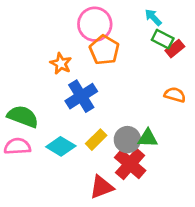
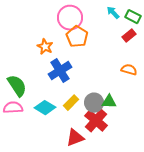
green rectangle: (163, 39) -> (133, 17), moved
green semicircle: (23, 116) -> (17, 86), turned 35

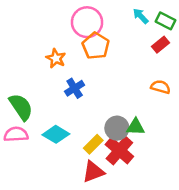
blue cross: (60, 71) -> (75, 88), size x0.7
yellow rectangle: (71, 103) -> (93, 144), moved

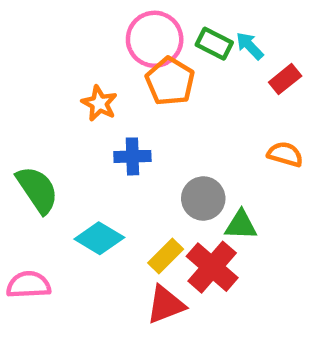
cyan arrow: (141, 16) -> (250, 46), moved
green rectangle: (165, 21) -> (214, 44), moved
blue cross: (75, 88) -> (132, 156), turned 30
gray circle: (117, 128) -> (203, 198), moved
pink semicircle: (16, 134) -> (29, 285), moved

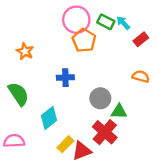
orange star: (99, 103) -> (25, 51), moved
cyan diamond: (99, 238) -> (49, 118), turned -70
yellow rectangle: (166, 256) -> (65, 144), moved

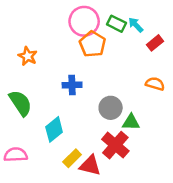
red triangle: (82, 151) -> (90, 165), turned 35

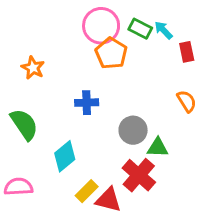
red rectangle: (155, 43) -> (187, 52), turned -63
orange semicircle: (155, 84) -> (187, 101), turned 42

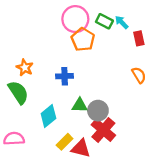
orange star: (33, 68) -> (25, 68), moved
gray circle: (133, 130) -> (98, 111), moved
green triangle: (158, 148) -> (80, 105), moved

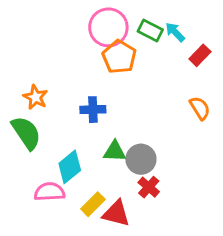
red rectangle: (139, 38) -> (200, 55), turned 56
red cross: (103, 130) -> (149, 187), size x0.6
pink semicircle: (14, 139) -> (49, 192), moved

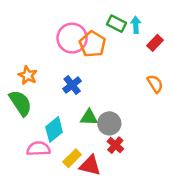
pink circle: (108, 27) -> (72, 38), moved
cyan arrow: (175, 32) -> (136, 25), turned 42
blue cross: (93, 110) -> (72, 85), turned -36

